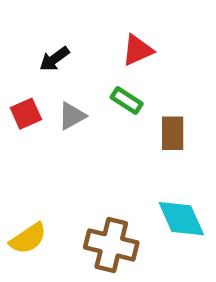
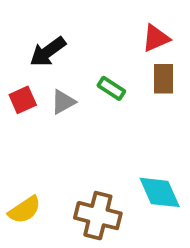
red triangle: (138, 50) -> (156, 38), moved
black arrow: (54, 59) -> (48, 52), size x1.4
brown rectangle: (173, 133) -> (163, 79), moved

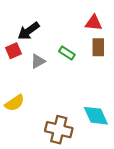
red triangle: (156, 38) -> (94, 23), turned 30
red square: (23, 100) -> (13, 51), moved
yellow semicircle: (25, 210) -> (15, 103), moved

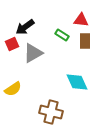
green rectangle: (67, 53) -> (62, 35), moved
gray triangle: (38, 61) -> (33, 53), size x1.5
cyan diamond: (96, 116) -> (77, 82), moved

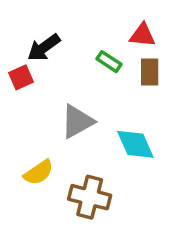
gray triangle: (33, 53) -> (77, 121), moved
yellow semicircle: (13, 89) -> (39, 173), moved

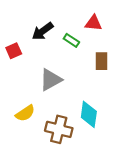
black arrow: (44, 47) -> (43, 31), moved
brown rectangle: (150, 72) -> (102, 61), moved
cyan diamond: (135, 144) -> (89, 114), moved, turned 32

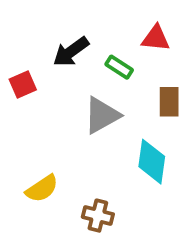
gray triangle: (51, 80) -> (102, 115), moved
cyan diamond: (89, 114) -> (152, 162), moved
brown cross: (59, 129) -> (98, 216), size x0.7

